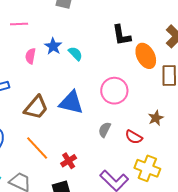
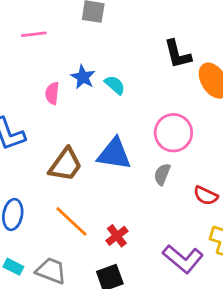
pink line: (19, 24) -> (34, 34), moved
gray semicircle: (105, 130) -> (162, 174), moved

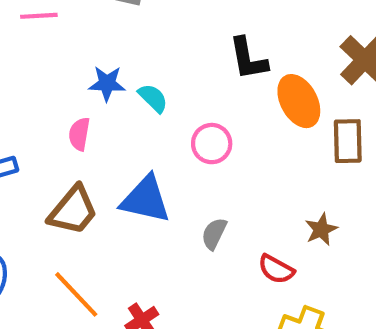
blue star: (83, 77) -> (107, 83), turned -30
pink semicircle: (52, 93) -> (79, 134), moved
pink circle: (173, 133) -> (212, 144), moved, size x0.7

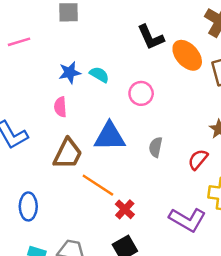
red semicircle: (276, 269) -> (198, 159), turned 115
orange line: (76, 294) -> (98, 185), moved

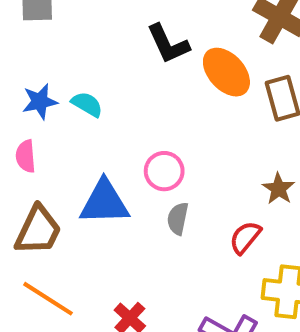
pink circle: (141, 93) -> (164, 171), moved
orange line: (98, 185) -> (48, 299), moved

